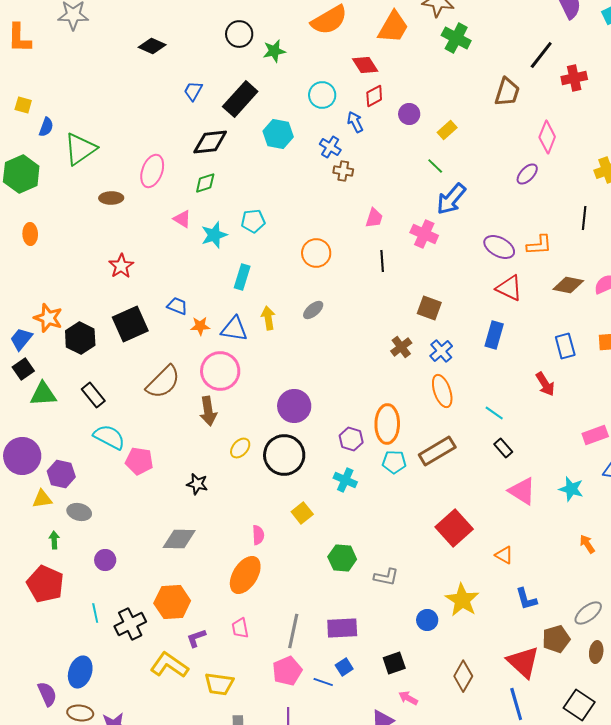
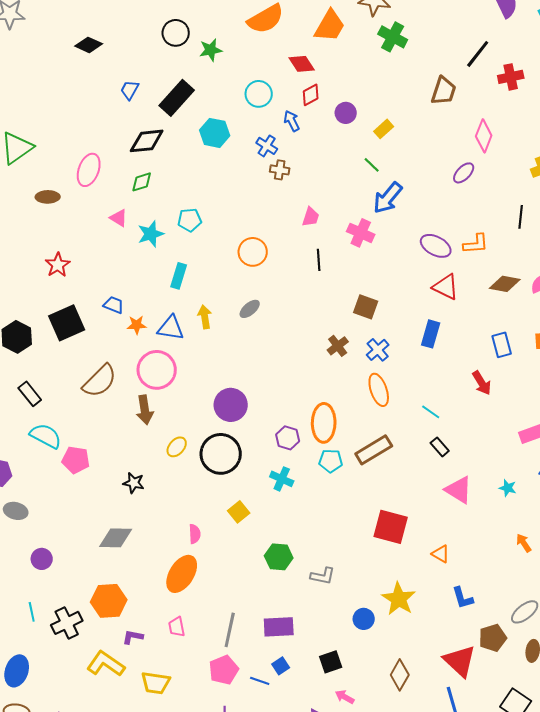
cyan star: (571, 489) -> (508, 488), size x0.7
red square: (454, 528) -> (391, 527), turned -33
purple L-shape: (196, 638) -> (133, 637), turned 30

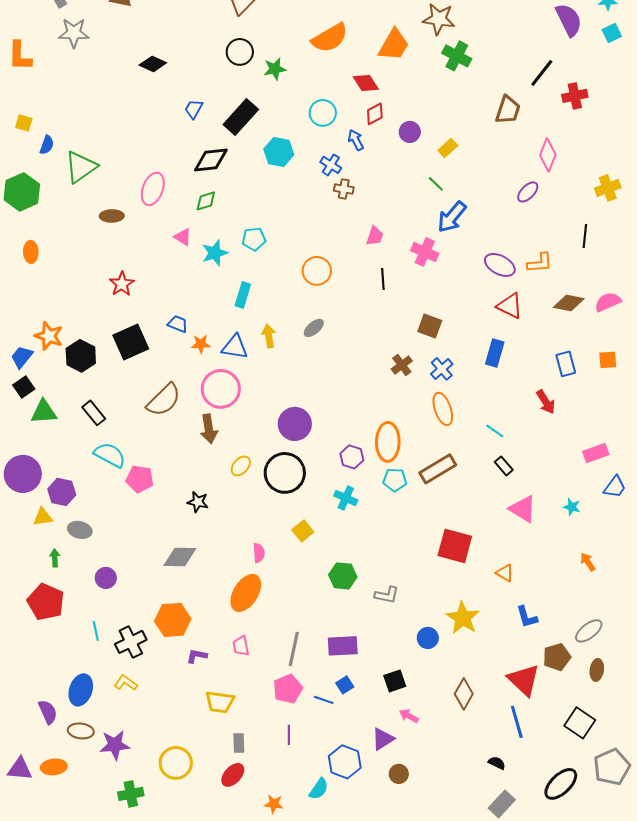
yellow L-shape: (106, 664) -> (126, 683), moved, size x0.6

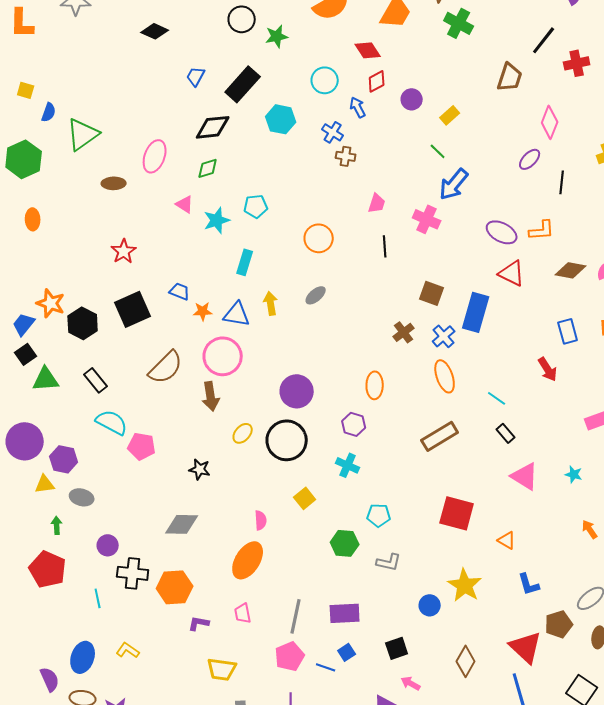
black line: (585, 236) -> (562, 182), moved
blue rectangle: (495, 353) -> (476, 312), moved, size x1.4
orange ellipse: (388, 442) -> (375, 385), moved, size x0.7
cyan pentagon: (395, 480) -> (379, 515), moved
black cross: (131, 642) -> (133, 573), moved, turned 32

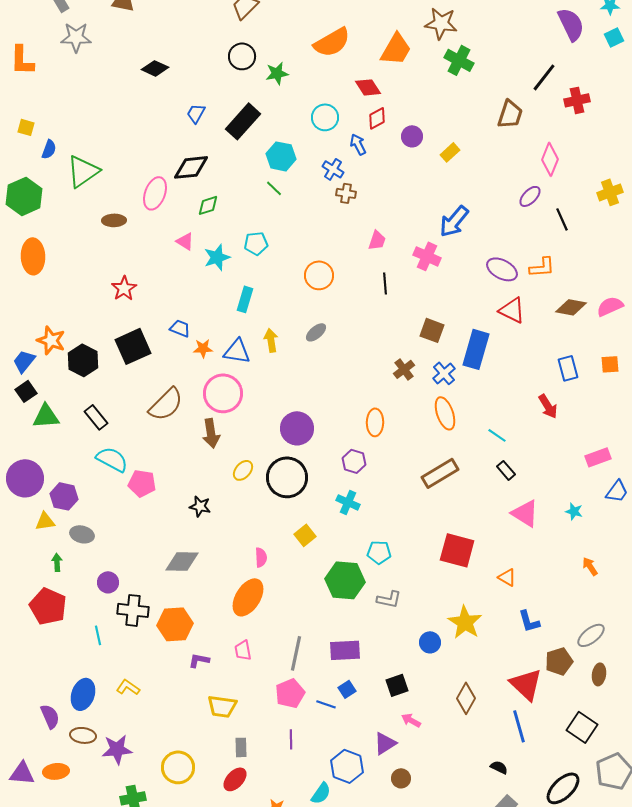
black diamond: (213, 127) -> (191, 167), moved
green line: (438, 151) -> (274, 188), moved
black line: (562, 182) -> (562, 219), turned -30
orange ellipse: (33, 219) -> (33, 256), size x1.6
green hexagon: (345, 543) -> (345, 580), size x1.4

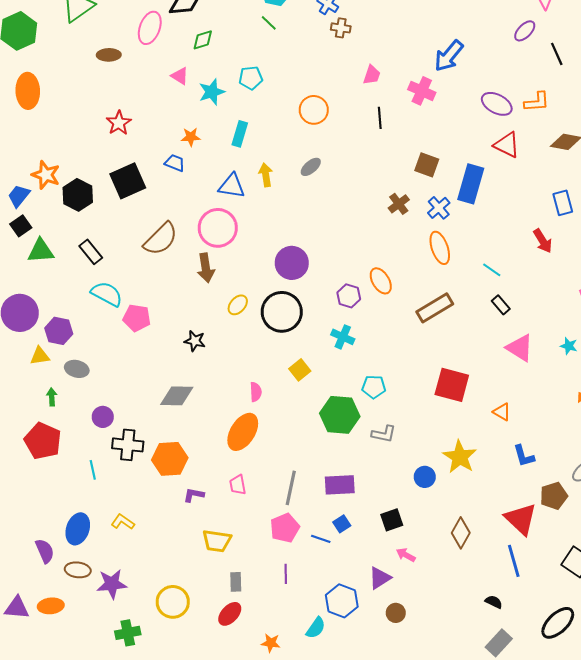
orange star: (203, 348) -> (191, 137), moved
orange ellipse: (375, 422) -> (381, 281), moved, turned -32

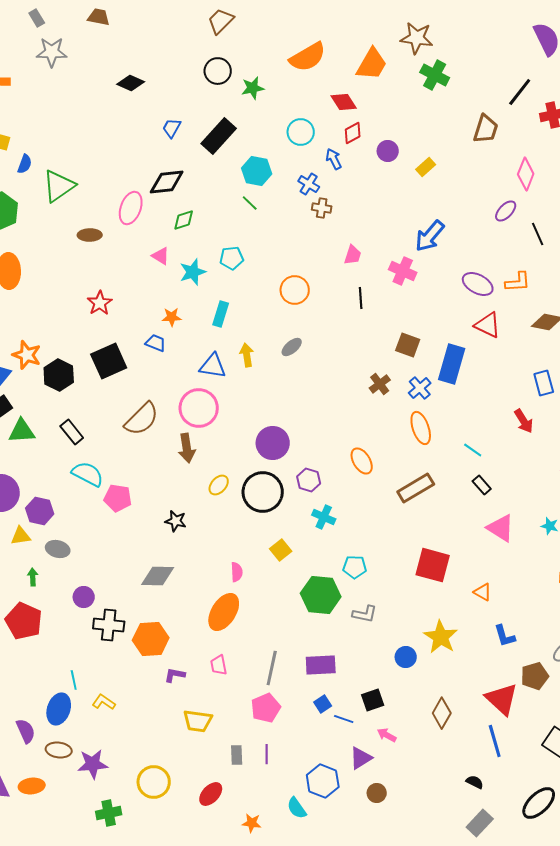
purple hexagon: (349, 296) -> (309, 480), moved
cyan line: (93, 470) -> (74, 680), moved
blue line: (321, 539) -> (344, 719), moved
gray rectangle: (236, 582) -> (237, 755), moved
cyan semicircle: (316, 628) -> (297, 808), turned 110

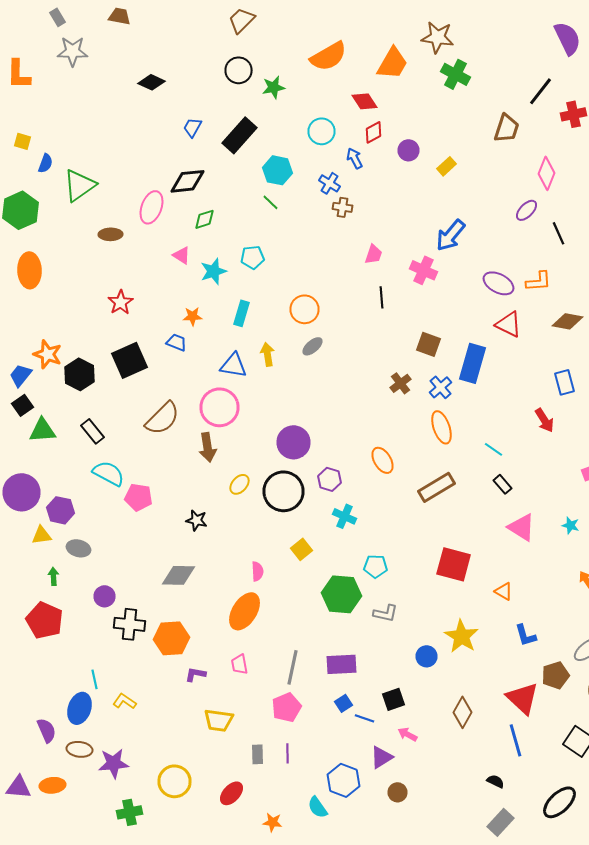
orange circle: (295, 290) -> (304, 309), moved

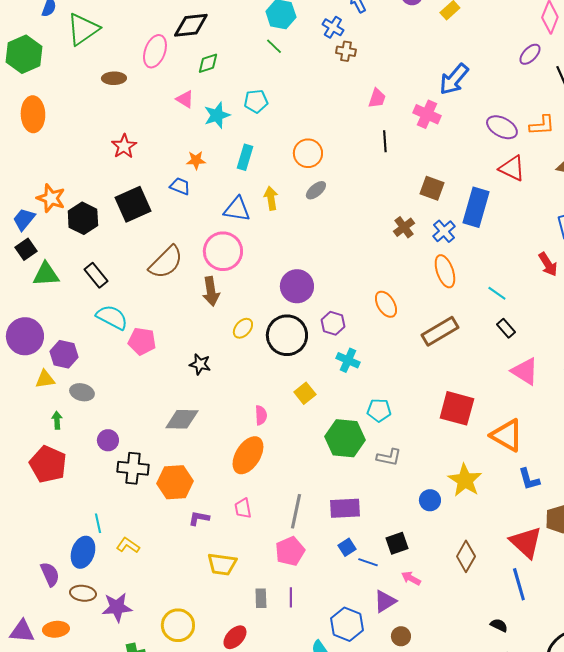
orange triangle: (504, 591) -> (507, 435), size x1.8

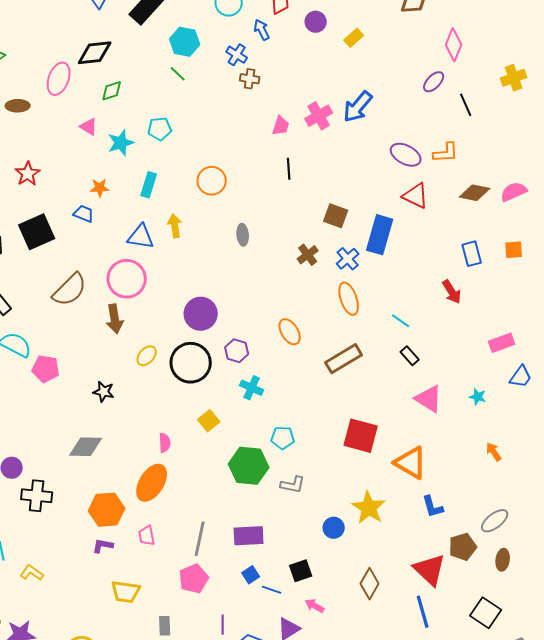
pink cross: (427, 114) -> (319, 116), moved, turned 36
gray ellipse: (316, 190) -> (243, 235), moved, turned -55
orange hexagon: (175, 482) -> (107, 510), moved
purple line: (291, 597) -> (223, 625), moved

